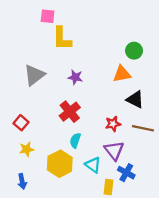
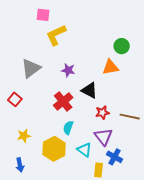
yellow L-shape: (62, 38) -> (56, 35), turned 65
black triangle: (135, 99) -> (89, 90), moved
red square: (21, 123) -> (15, 99), moved

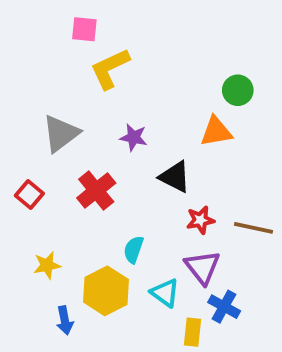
red cross: (63, 101) -> (96, 191), moved
blue arrow: (20, 165) -> (65, 320), moved

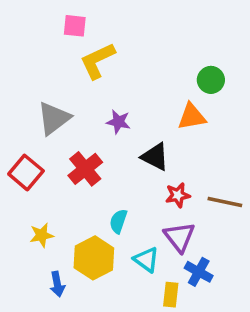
red square: (29, 194) -> (26, 172), size x1.4

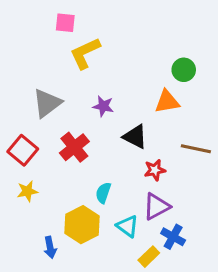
brown line: (225, 202) -> (196, 149), moved
yellow star: (42, 235) -> (27, 191), moved
purple triangle: (179, 237) -> (156, 206), turned 40
yellow rectangle: (171, 295) -> (149, 257), turned 40

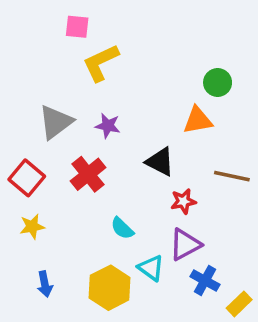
purple star: (103, 106) -> (108, 126), moved
cyan semicircle: (103, 193) -> (122, 228), turned -65
yellow hexagon: (82, 225) -> (110, 288), moved
blue arrow: (50, 247) -> (45, 284), moved
yellow rectangle: (149, 257) -> (239, 304), moved

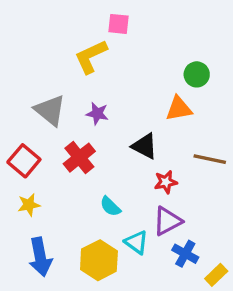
pink square: (77, 27) -> (118, 24), moved
gray triangle: (56, 122) -> (50, 110), turned -44
blue arrow: (45, 284) -> (40, 257), size x1.6

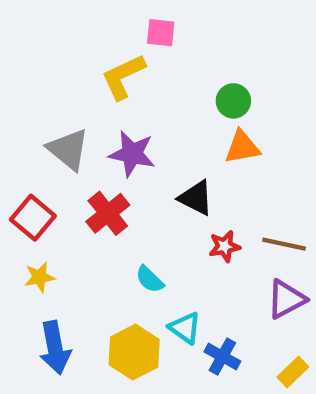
green circle: (197, 74) -> (233, 101), moved
purple star: (97, 114) -> (132, 154), size x1.5
brown line: (210, 159) -> (284, 244), moved
purple triangle: (167, 221) -> (286, 299), moved
blue cross: (185, 254) -> (222, 357), moved

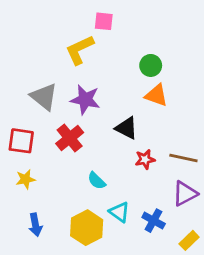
orange triangle: (242, 147) -> (156, 95), turned 30
red square: (33, 218) -> (21, 141), turned -32
blue arrow: (55, 348) -> (35, 225), size x0.7
blue cross: (222, 357) -> (154, 221), moved

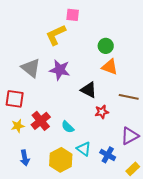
red cross: (70, 138) -> (41, 121), moved
brown line: (183, 158) -> (129, 97), moved

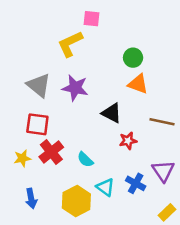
red square: (15, 99) -> (37, 124), moved
purple triangle: (130, 136) -> (163, 171), turned -36
blue cross: (108, 155) -> (136, 183), moved

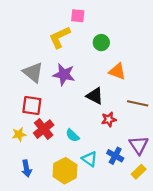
green circle: (133, 58) -> (101, 43), moved
yellow rectangle: (167, 212) -> (139, 172), moved

